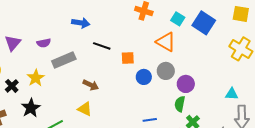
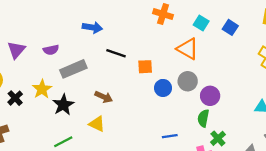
blue square: (204, 23) -> (230, 27), size x0.6
black star: (31, 108) -> (63, 105), moved

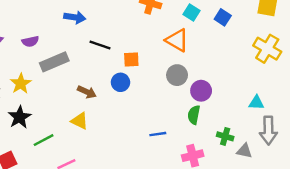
blue circle: (163, 88) -> (120, 82), moved
black star: (63, 105) -> (19, 117), moved
green cross: (218, 138) -> (225, 136), moved, turned -32

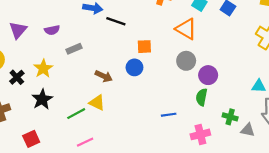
black line: (100, 45) -> (116, 21), moved
gray rectangle: (54, 62) -> (74, 49), size x0.6
green line: (44, 140) -> (76, 114), moved

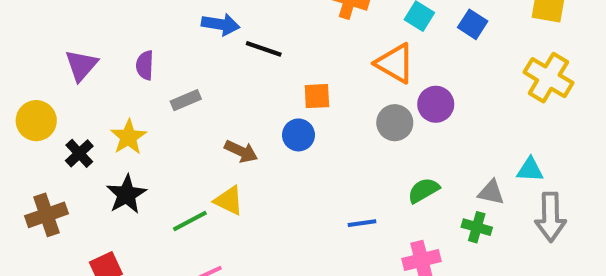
purple semicircle: (52, 30) -> (145, 65), turned 104
purple circle: (208, 75) -> (436, 104), moved
green semicircle: (202, 97) -> (423, 190), turned 49
gray triangle: (248, 130) -> (491, 192), moved

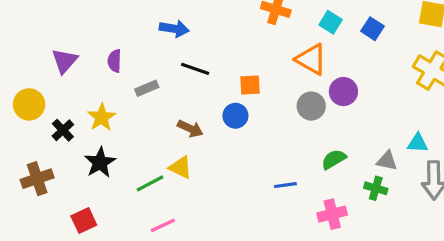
black line: (264, 49) -> (195, 69), moved

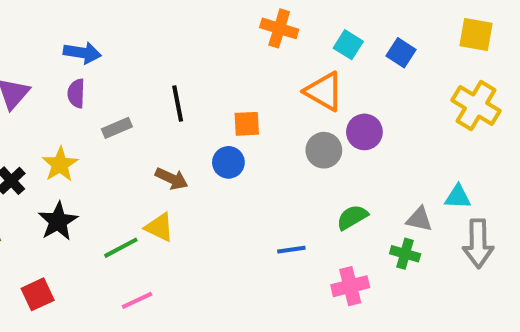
blue arrow: (174, 29) -> (82, 53), moved
black line: (195, 69) -> (178, 104), turned 60

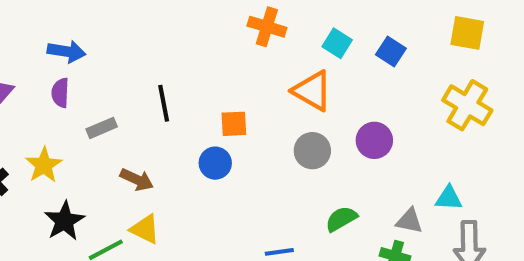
purple circle: (364, 132) -> (374, 140), moved
brown arrow: (172, 179) -> (137, 180), moved
black star: (58, 221) -> (64, 221), moved

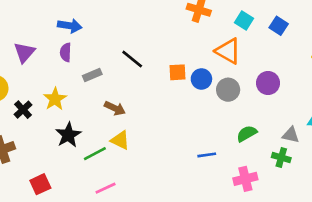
black line: (164, 103) -> (132, 59), turned -40
blue circle: (215, 163) -> (201, 79), moved

